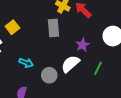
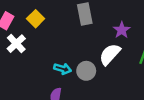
cyan arrow: (26, 63) -> (63, 69), moved

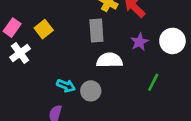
purple star: (122, 30) -> (139, 42), moved
white semicircle: (110, 54) -> (109, 60), moved, turned 40

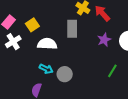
white semicircle: (109, 60) -> (47, 44), moved

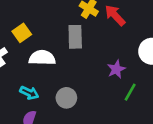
purple star: (104, 40) -> (116, 69), moved
cyan arrow: (46, 69) -> (29, 93), moved

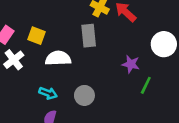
yellow square: (22, 33) -> (37, 36), turned -30
purple star: (116, 69) -> (131, 64), turned -30

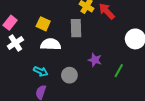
yellow square: (37, 36) -> (43, 24), moved
purple star: (131, 64) -> (95, 60), moved

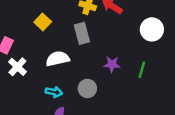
yellow square: (43, 24) -> (43, 22), moved, turned 32

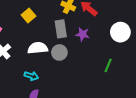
purple star: (112, 64) -> (82, 34), moved
gray circle: (87, 88) -> (59, 52), moved

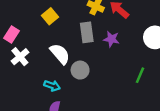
white semicircle: (38, 48) -> (60, 54), turned 54
gray circle: (59, 52) -> (80, 70), moved

